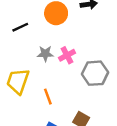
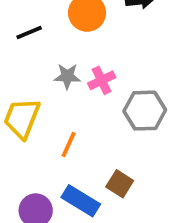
orange line: (48, 97) -> (69, 144), turned 42

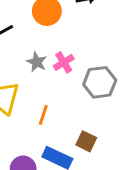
gray star: (67, 76) -> (37, 62), turned 30

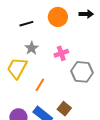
gray star: (37, 62) -> (32, 48), moved

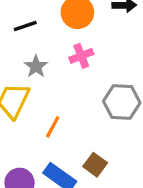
pink cross: (61, 53) -> (81, 56), moved

